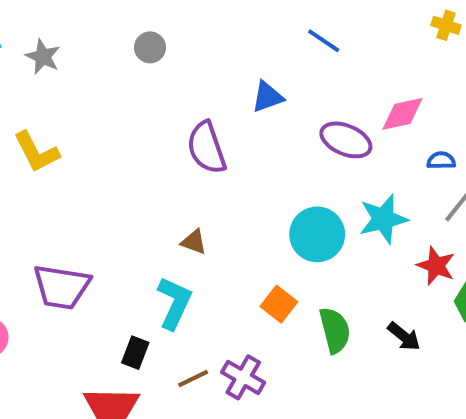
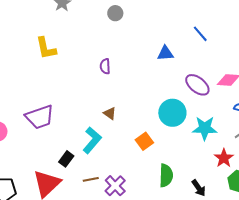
purple semicircle: (206, 148) -> (105, 66), moved, size x0.6
cyan circle: (317, 234) -> (172, 113), moved
purple trapezoid: (62, 287) -> (40, 117), turned -44
orange square: (279, 304) -> (144, 141), moved

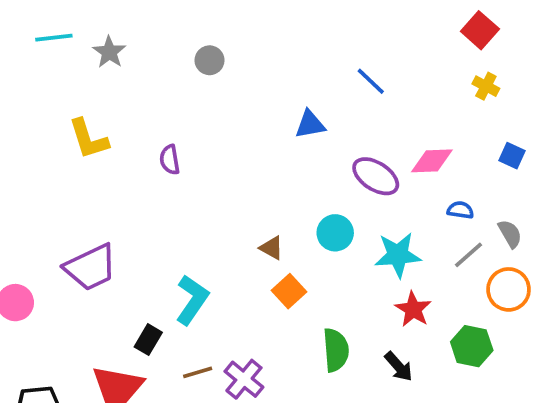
purple semicircle: (105, 66) -> (170, 160), moved
brown triangle: (110, 113) -> (272, 248), moved
cyan circle: (172, 113) -> (335, 233), size x0.7
red star: (224, 158) -> (413, 309), moved

